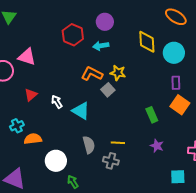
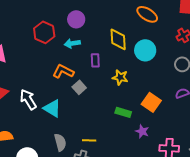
yellow star: (118, 73) -> (120, 77), moved
purple rectangle: (176, 83) -> (95, 60), moved
white arrow: (57, 102) -> (28, 99), size x1.5
green rectangle: (152, 115) -> (123, 112), turned -49
purple star: (157, 146) -> (142, 131), moved

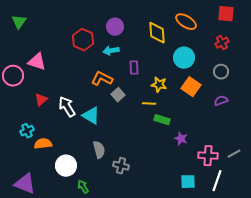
yellow diamond: (118, 39) -> (157, 33), moved
orange square: (151, 102) -> (191, 87), moved
yellow line: (89, 140) -> (149, 104), moved

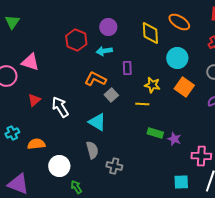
cyan triangle: (91, 116) -> (97, 122), moved
green rectangle: (162, 120) -> (155, 133), moved
cyan cross: (27, 131) -> (12, 133), moved

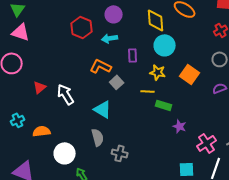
cyan circle: (177, 58) -> (165, 45), moved
pink triangle: (30, 62) -> (21, 32), moved
green rectangle: (155, 133) -> (164, 105), moved
pink cross: (201, 156) -> (207, 143), turned -36

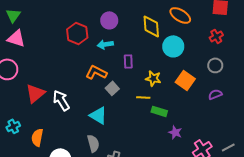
cyan circle: (165, 45) -> (173, 46), moved
red triangle: (40, 87) -> (35, 93), size x1.5
orange semicircle: (42, 131) -> (37, 137), turned -72

